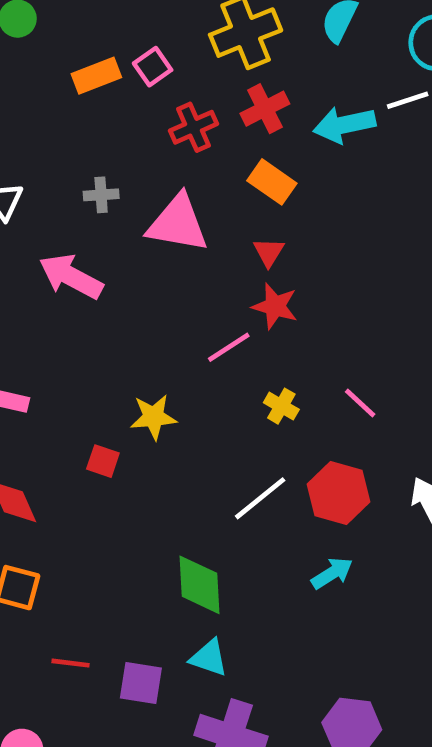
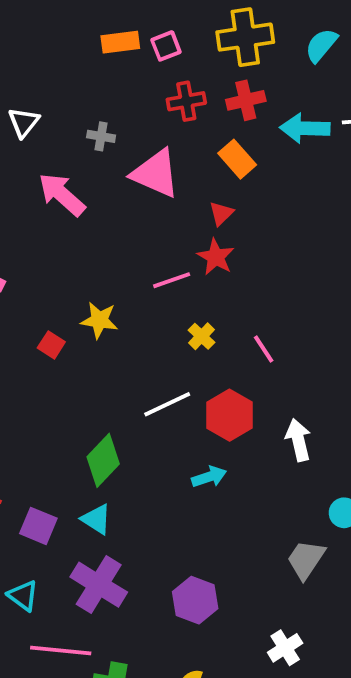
green diamond: (200, 585) -> (103, 460), turned 33

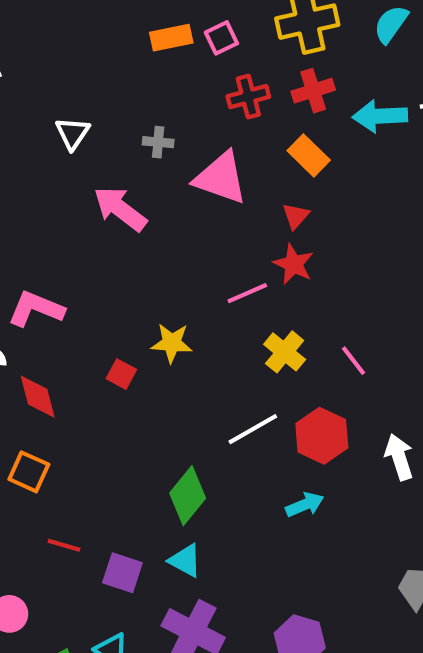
yellow cross: (201, 336) -> (285, 352), size x1.4

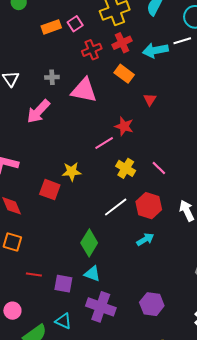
pink arrow: (120, 209) -> (38, 111), turned -76
red triangle: (296, 216) -> (150, 100), moved
red square: (121, 374) -> (50, 190), size x1.5

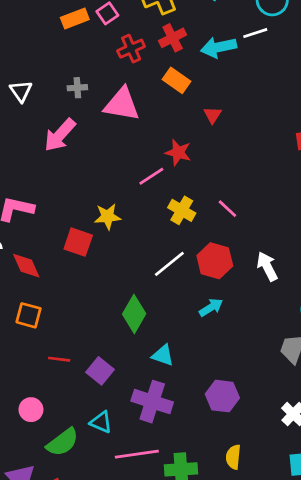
cyan triangle: (92, 274) -> (163, 355), moved
purple square: (63, 284) -> (100, 371), turned 30

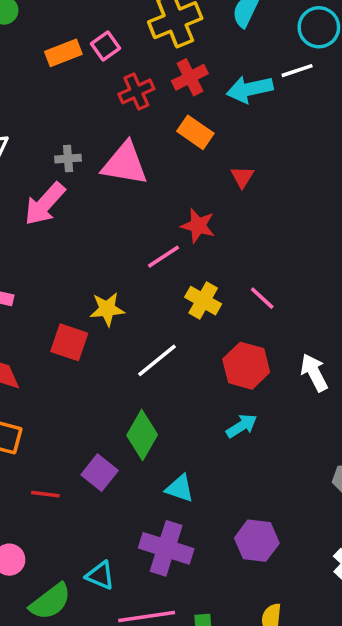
gray cross: (77, 88) -> (68, 159), moved
white line: (169, 264) -> (157, 360), moved
purple square: (100, 371) -> (100, 473), moved

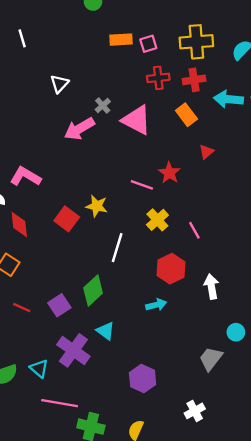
gray cross: (68, 159) -> (103, 106), turned 35
pink line: (163, 257) -> (142, 185), turned 35
white line: (157, 360) -> (117, 248), turned -52
purple cross: (166, 548) -> (73, 350), moved

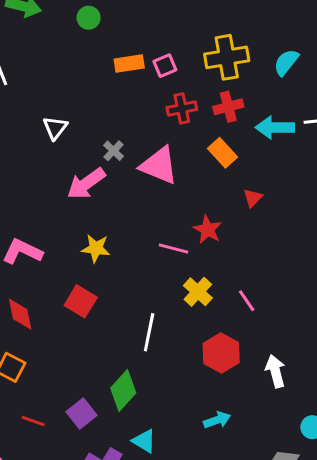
yellow star: (97, 206) -> (96, 248), moved
cyan arrow: (156, 305) -> (217, 420), moved

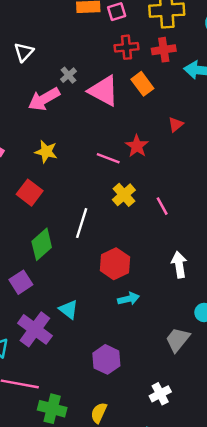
orange rectangle: (223, 153) -> (142, 84), moved
red hexagon: (221, 353) -> (115, 264), moved
green diamond: (123, 391) -> (42, 244), moved

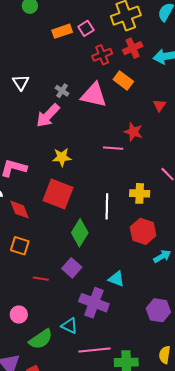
red square: (30, 193) -> (58, 194), size x1.4
yellow cross: (124, 195) -> (140, 193), moved, turned -30

